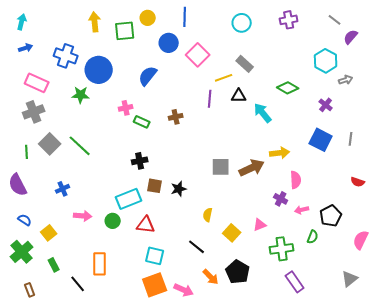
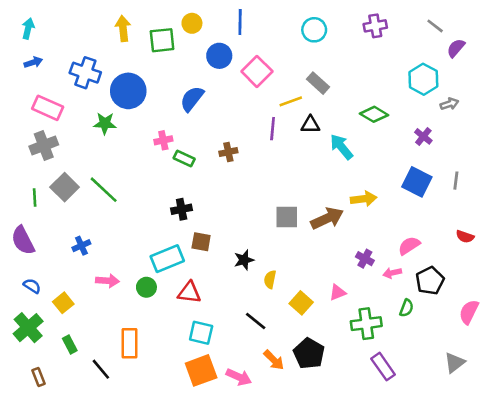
pink semicircle: (296, 180) -> (409, 246), moved, turned -120
black star: (179, 189) -> (244, 260), moved

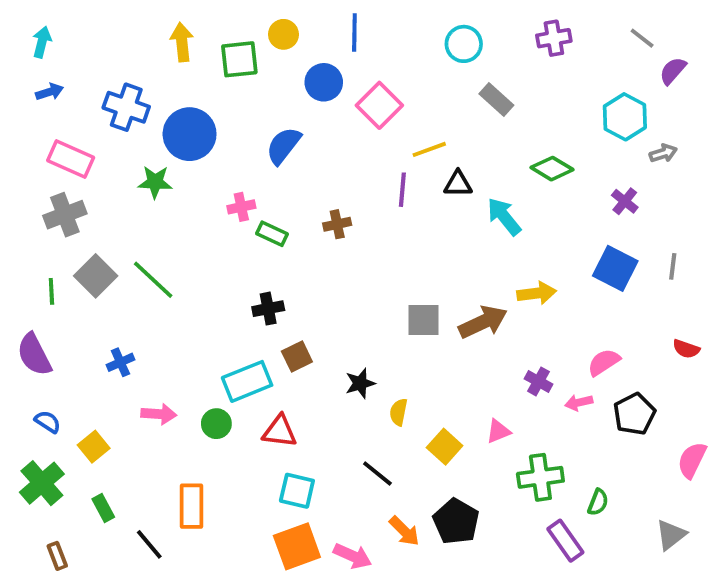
gray rectangle: (318, 83) -> (496, 100), moved
brown square: (201, 242) -> (297, 357), turned -36
green semicircle: (406, 308) -> (598, 502), moved

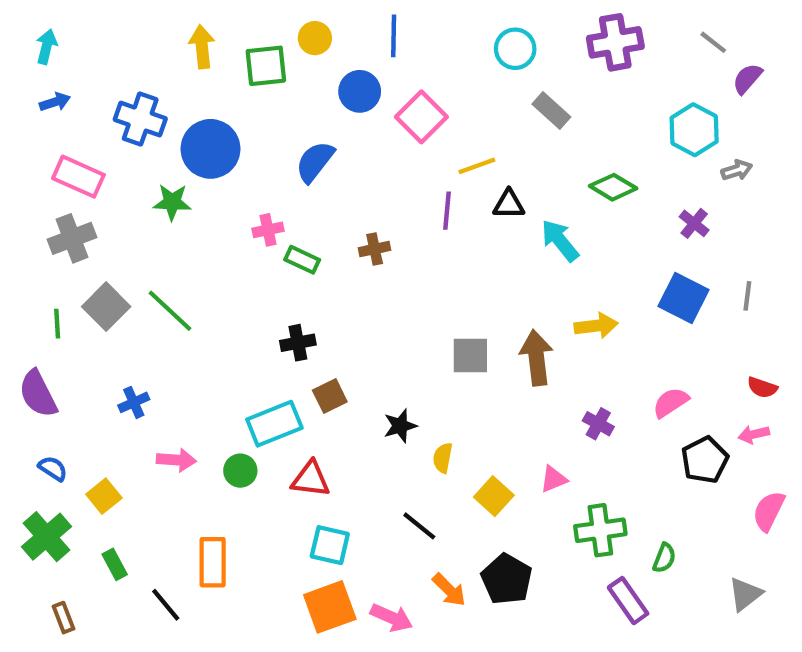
purple cross: (554, 38) -> (615, 42), size x1.4
brown arrow: (483, 322) -> (536, 358), turned -72
pink arrow: (579, 403) -> (754, 434), moved

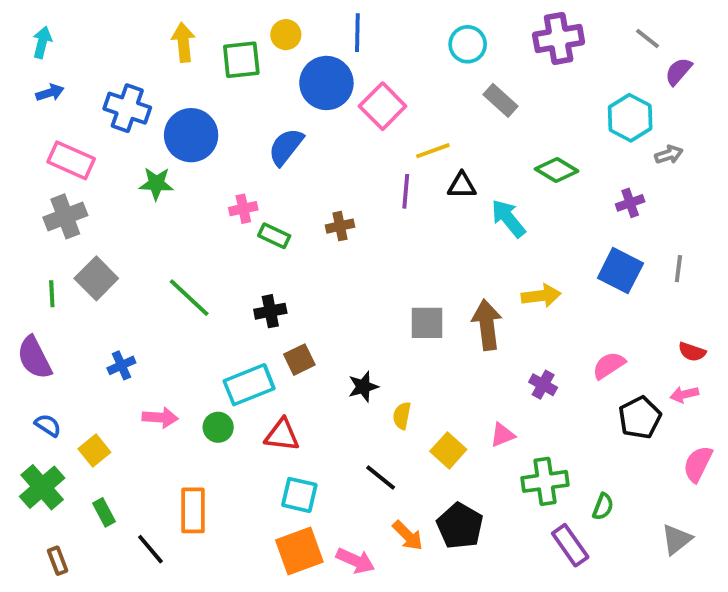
blue circle: (360, 91) -> (326, 83), size x1.4
purple cross: (694, 223) -> (630, 203), turned 32
green line: (170, 311) -> (189, 298), moved

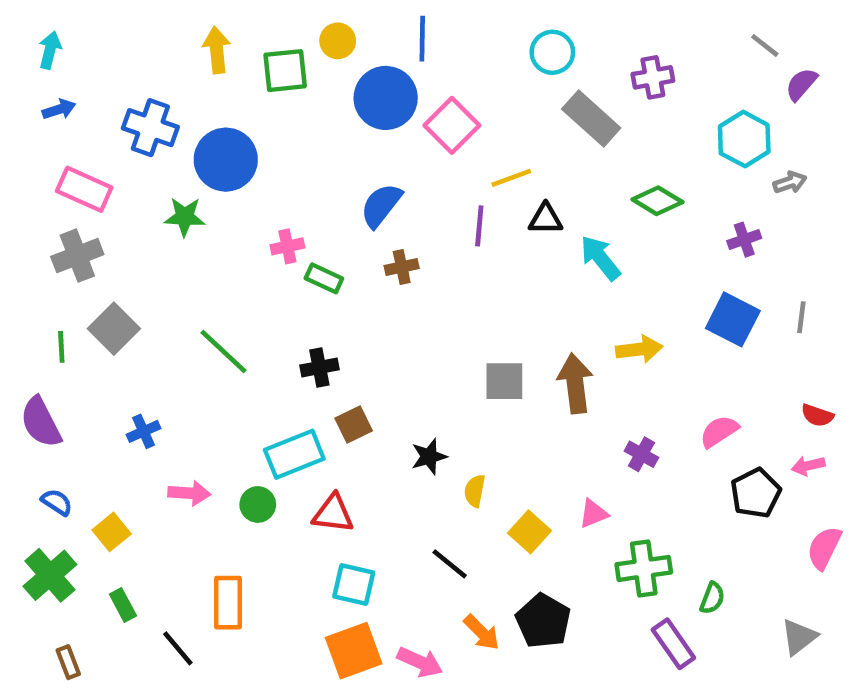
purple cross: (559, 38) -> (653, 77), moved, size x0.7
gray rectangle: (501, 100) -> (591, 118), size x1.4
blue semicircle: (286, 147) -> (381, 205), moved

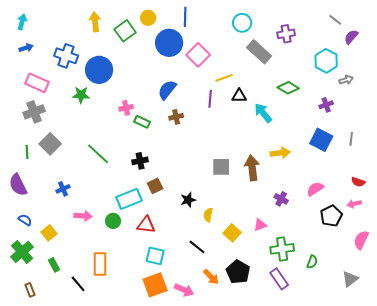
green square: (285, 71) -> (125, 31), turned -30
purple rectangle: (673, 644) -> (279, 279), moved

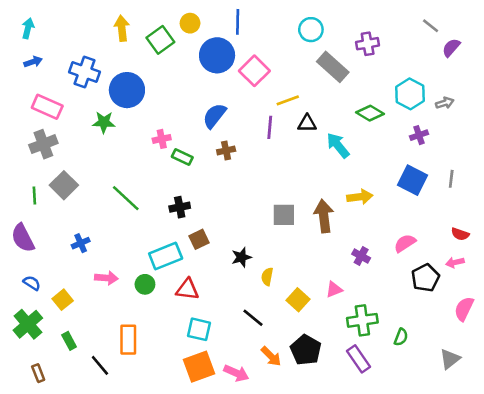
cyan hexagon: (326, 61) -> (410, 94), moved

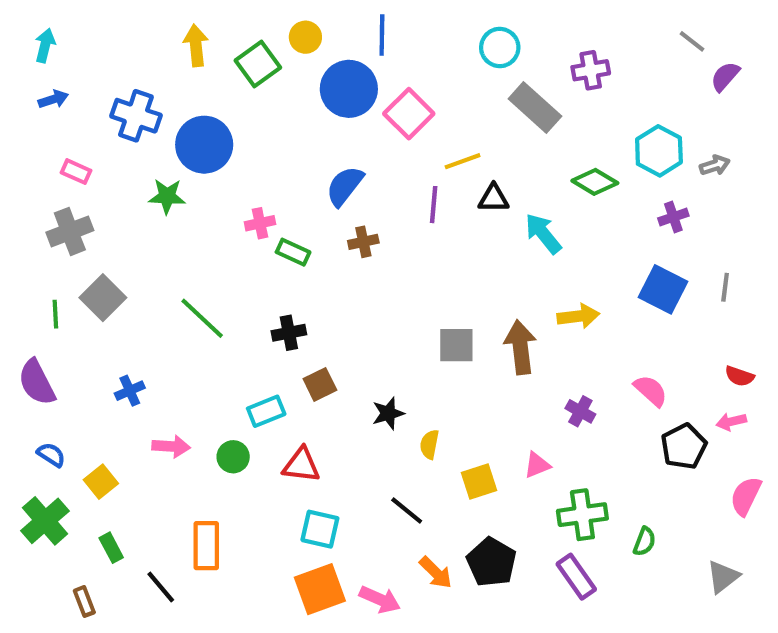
pink rectangle: (47, 107) -> (76, 172), size x0.6
pink semicircle: (405, 243) -> (651, 391), turned 75
cyan rectangle: (166, 256) -> (266, 411), size x0.7
yellow square: (298, 300) -> (479, 482), turned 30
brown rectangle: (38, 373) -> (84, 601), moved

